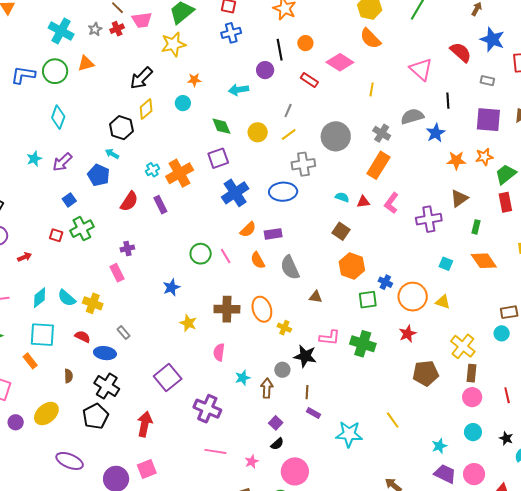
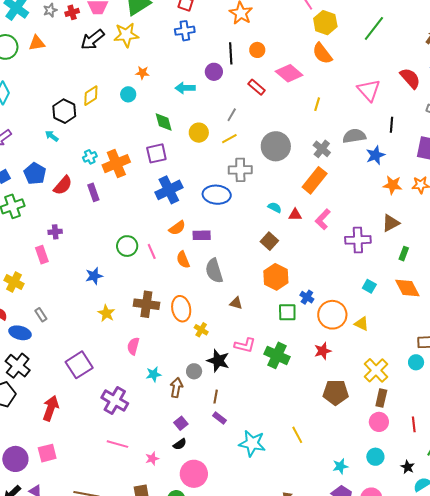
black arrow: (141, 78) -> (92, 40), moved
blue pentagon: (99, 175) -> (35, 173), moved

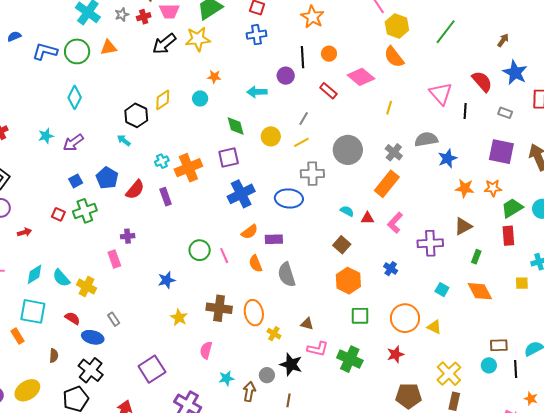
black line: (392, 125) -> (465, 111), moved
blue cross: (307, 297) -> (391, 269), moved
brown triangle: (236, 303) -> (307, 324), moved

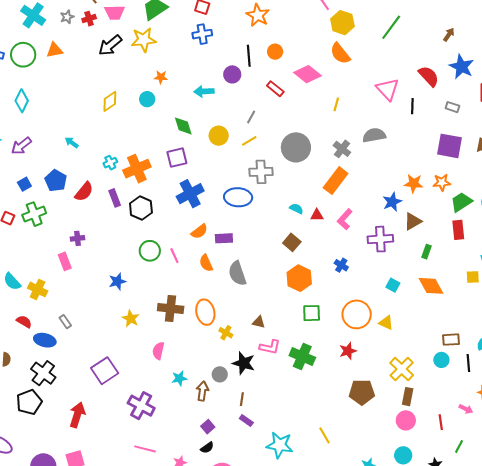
black hexagon: (136, 115) -> (141, 208), moved
blue star: (447, 158) -> (392, 202), moved

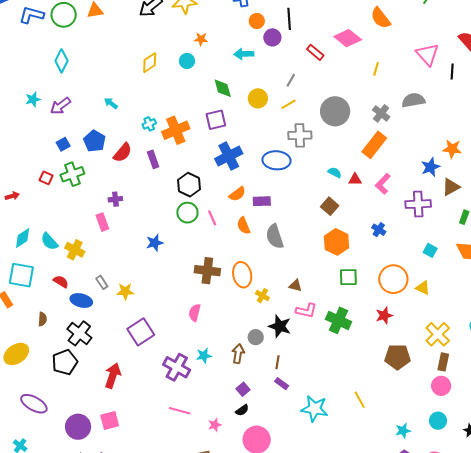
orange circle: (275, 52) -> (257, 21), moved
black hexagon: (141, 208) -> (189, 185), moved
yellow star: (131, 319) -> (125, 291), moved, turned -30
cyan star: (179, 378) -> (204, 356), moved

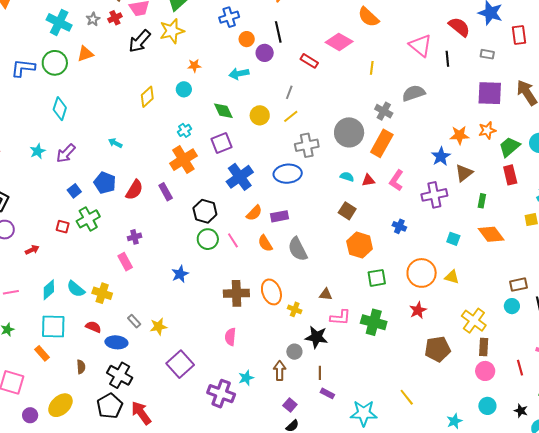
gray circle: (335, 111) -> (349, 132), moved
cyan cross: (149, 124) -> (185, 130), moved
red arrow: (113, 376) -> (141, 413), moved, turned -45

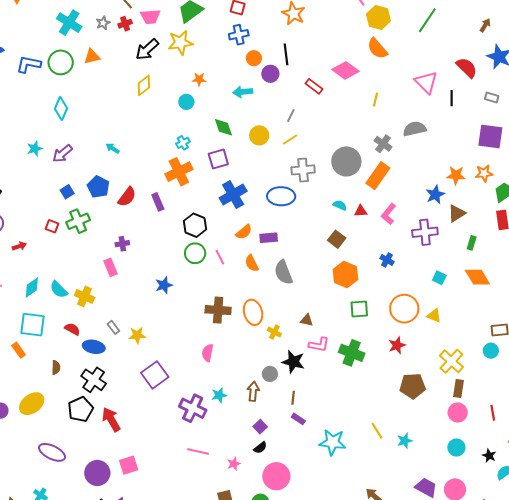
yellow diamond: (147, 97) -> (144, 85), moved
cyan star: (454, 421) -> (405, 441), moved

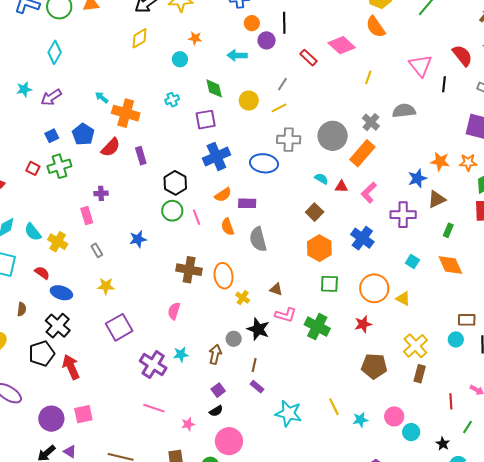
orange cross: (179, 172) -> (126, 113), moved, turned 36
blue cross: (387, 260) -> (362, 238), size x1.6
gray rectangle: (113, 327) -> (97, 250), moved
pink circle: (458, 413) -> (394, 416), moved

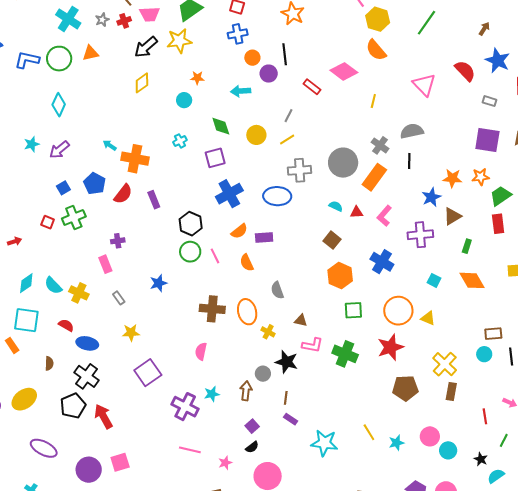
black line: (444, 84) -> (409, 161), moved
gray semicircle: (258, 239) -> (277, 290), moved, size x0.7
red star: (363, 324) -> (390, 347), size x1.5

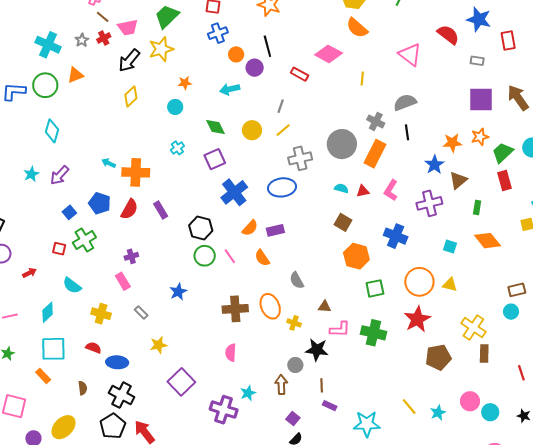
cyan semicircle: (53, 286) -> (72, 286), moved

